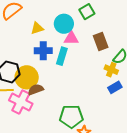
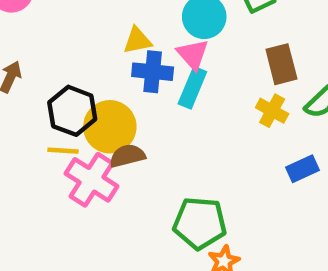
yellow triangle: (37, 28) -> (137, 40), moved
pink triangle: (71, 38) -> (193, 54), moved, turned 42
yellow cross: (111, 70) -> (272, 111), moved

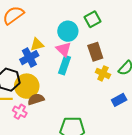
brown rectangle: (281, 64) -> (95, 52), moved
blue cross: (153, 72) -> (29, 58), moved, turned -30
pink cross: (92, 180) -> (20, 112), size x0.6

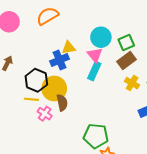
green square: (92, 19) -> (126, 42), moved
brown rectangle: (95, 52) -> (127, 61), turned 66
brown semicircle: (36, 99) -> (62, 103), turned 91

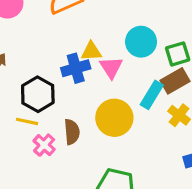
pink triangle: (95, 55) -> (111, 67), moved
cyan rectangle: (94, 71) -> (152, 95), moved
yellow circle: (54, 88) -> (114, 118), moved

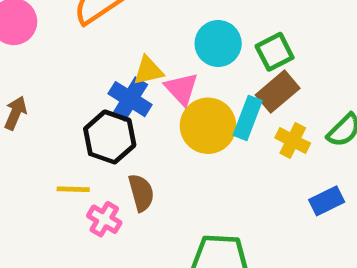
blue cross: (76, 68) -> (130, 99), turned -32
black hexagon: (38, 94) -> (110, 137), moved
yellow circle: (114, 118) -> (208, 126), moved

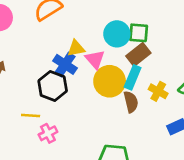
green square: (275, 52) -> (139, 33), moved, turned 30
brown rectangle: (278, 92) -> (138, 55), moved
brown semicircle: (141, 193) -> (131, 102), moved
pink cross: (104, 219) -> (48, 133), turned 30

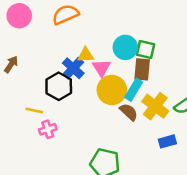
brown rectangle: (138, 55) -> (142, 69), turned -55
yellow cross: (158, 91) -> (155, 106), size x1.5
brown semicircle: (131, 102) -> (129, 112), turned -42

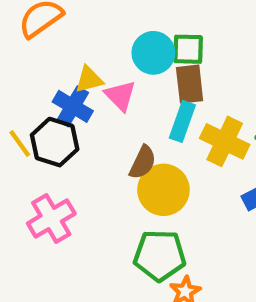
yellow circle: (112, 90) -> (163, 190), moved
yellow line: (34, 110) -> (20, 143), moved, turned 54
brown semicircle: (129, 112) -> (143, 162), moved, turned 84
pink cross: (48, 129) -> (51, 219), size x1.5

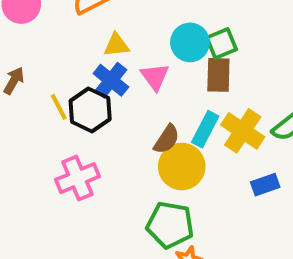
green square: (188, 49) -> (222, 44), turned -32
yellow triangle: (89, 80) -> (116, 45), moved
cyan rectangle: (182, 121) -> (205, 129), moved

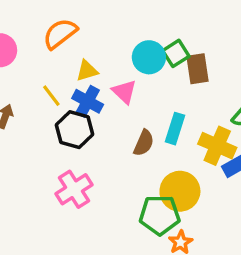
brown rectangle: (218, 75) -> (198, 69), moved
yellow line: (59, 107) -> (51, 96), moved
yellow cross: (243, 131) -> (217, 146), moved
yellow circle: (182, 166) -> (180, 191), moved

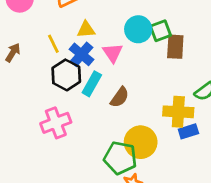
cyan rectangle: (175, 129) -> (92, 84), moved
yellow cross: (217, 146) -> (178, 112), turned -32

